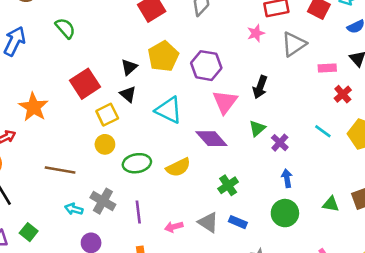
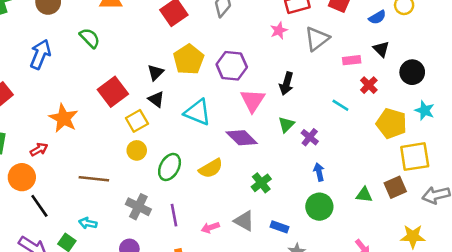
cyan line: (323, 131) -> (340, 105), moved
green ellipse: (137, 163) -> (170, 167), turned -48
cyan arrow: (74, 209) -> (88, 223), moved
blue rectangle: (238, 222) -> (279, 227), moved

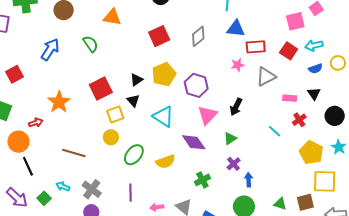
purple cross: (310, 137) -> (234, 164), moved
gray cross: (138, 207) -> (92, 189), moved

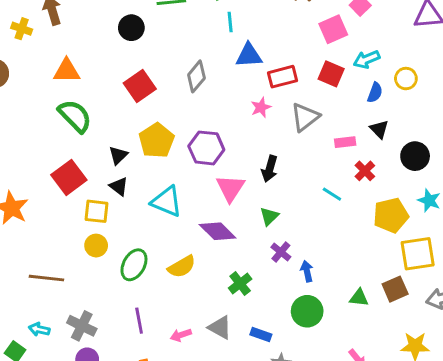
green semicircle: (91, 44) -> (75, 116), moved, size x1.4
blue semicircle: (315, 69) -> (375, 93), turned -40
yellow square: (115, 114) -> (97, 211), turned 36
yellow pentagon: (311, 153) -> (391, 215), turned -30

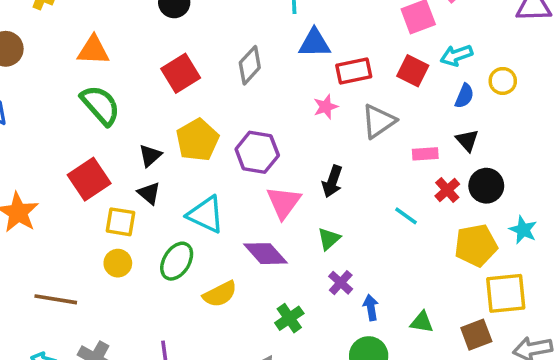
black circle: (415, 156) -> (486, 186), moved
green ellipse: (134, 265) -> (177, 261), moved
green triangle: (359, 298) -> (422, 322), moved

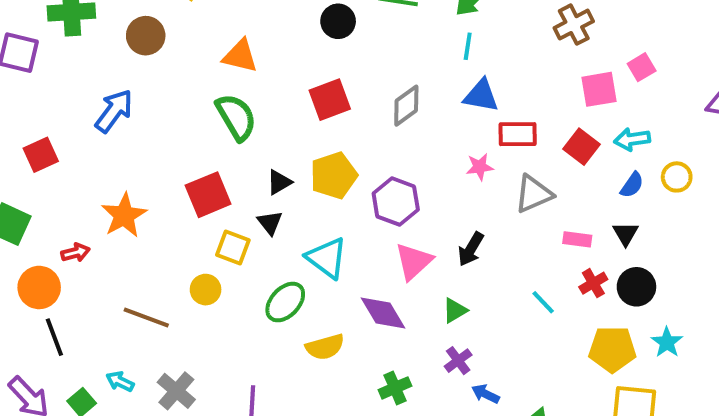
yellow circle: (118, 263) -> (206, 290), moved
blue arrow: (371, 308) -> (485, 394), turned -65

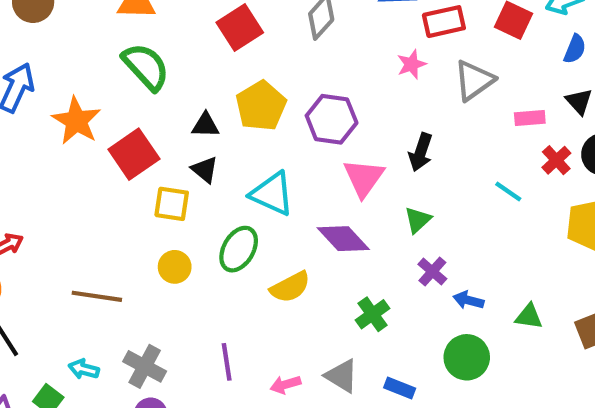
black triangle: (279, 182) -> (205, 125), turned 44
orange star: (124, 215) -> (76, 121), moved
yellow circle: (206, 290) -> (175, 267), moved

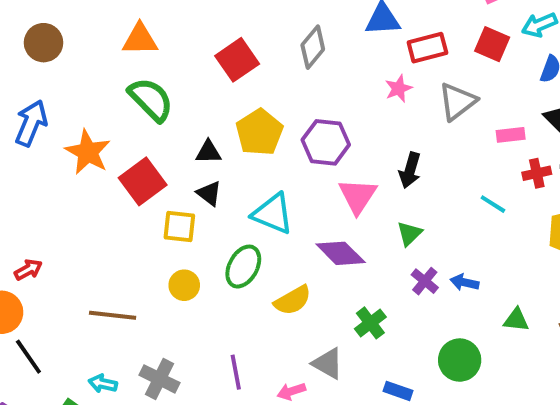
red cross: (556, 160) -> (537, 173), turned 32
blue arrow: (468, 300) -> (464, 282), moved
gray triangle: (342, 376) -> (328, 363), moved

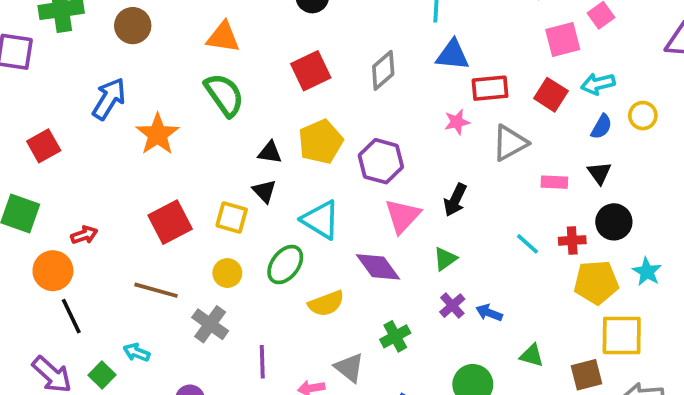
red cross: (537, 173) -> (572, 240), moved
red square: (143, 181) -> (170, 222), moved
gray cross: (159, 379) -> (210, 324), moved

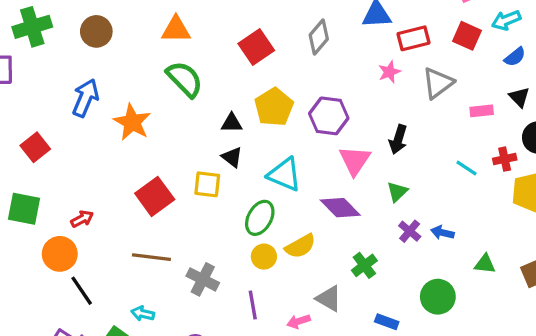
blue semicircle: (601, 127) -> (515, 57), turned 30
yellow circle: (227, 273) -> (264, 257), moved

